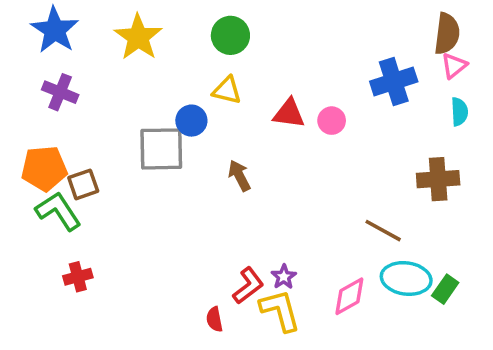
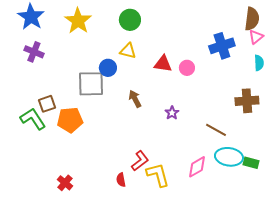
orange pentagon: (44, 168) -> (70, 120), moved
red cross: (78, 277) -> (65, 183), moved, turned -35
purple star: (284, 277) -> (172, 113), moved
green rectangle: (445, 289) -> (251, 163), turned 70

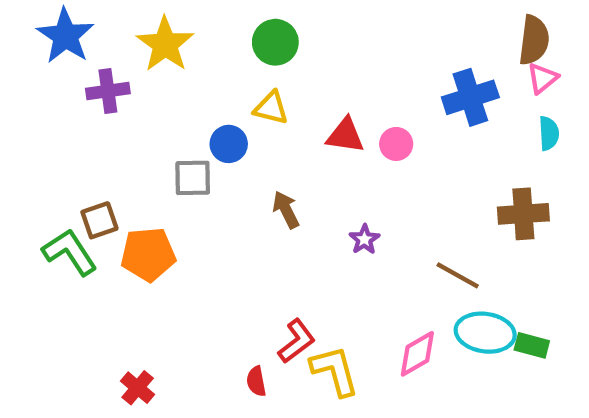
purple cross: (34, 52) -> (108, 91), moved, turned -30
gray square: (91, 84) -> (193, 178), size x0.7

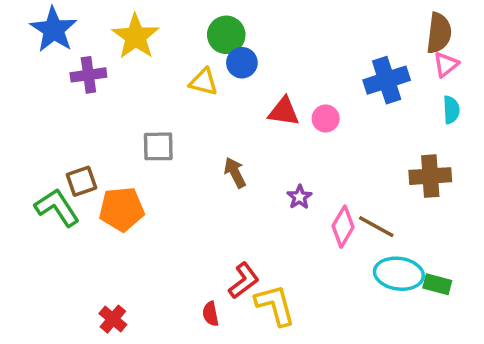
yellow triangle: (271, 108) -> (204, 82), moved
blue circle: (229, 144) -> (242, 63), moved
pink diamond: (417, 354) -> (343, 227), moved, turned -30

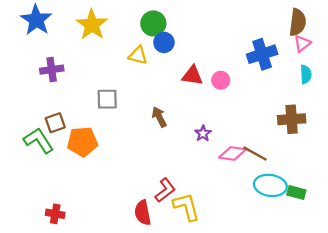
purple cross: (88, 75) -> (52, 70), moved
pink diamond: (343, 227) -> (233, 154), turned 68
red semicircle: (211, 314) -> (143, 213), size x1.5
red cross: (113, 319) -> (55, 214), moved, turned -30

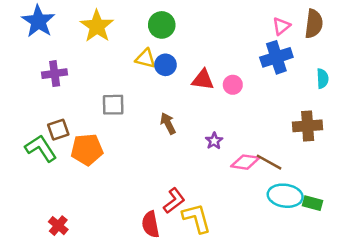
blue circle: (164, 42) -> (165, 65), moved
pink triangle: (302, 44) -> (281, 26), moved
red cross: (55, 214) -> (58, 226), turned 30

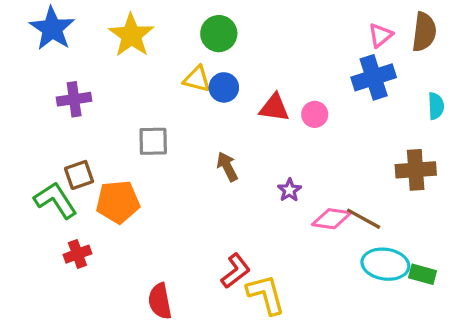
red semicircle: (151, 224) -> (160, 301), moved
red cross: (58, 226) -> (77, 254), moved, turned 30

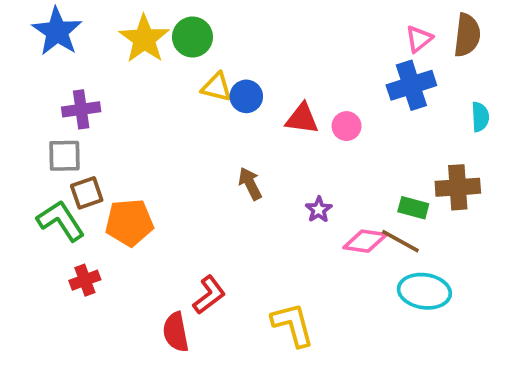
green circle: (219, 34) -> (192, 37), moved
gray square: (153, 141) -> (64, 156), moved
red L-shape: (236, 271) -> (209, 295), moved
green rectangle: (422, 274) -> (413, 208), moved

